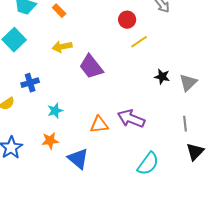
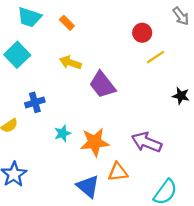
yellow arrow: (62, 47) -> (70, 63), turned 30
orange triangle: (99, 125) -> (118, 172), moved
orange star: (50, 141) -> (95, 142), moved, size x1.5

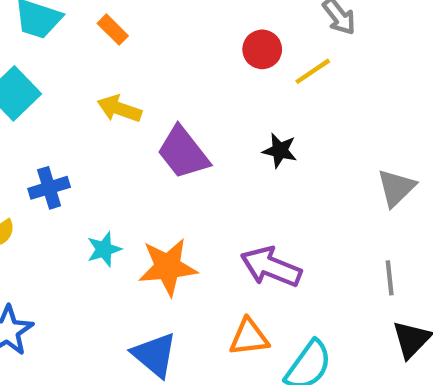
yellow line: (155, 57) -> (313, 71), moved
black star: (181, 96) -> (280, 150), moved
orange triangle: (118, 172) -> (249, 337), moved

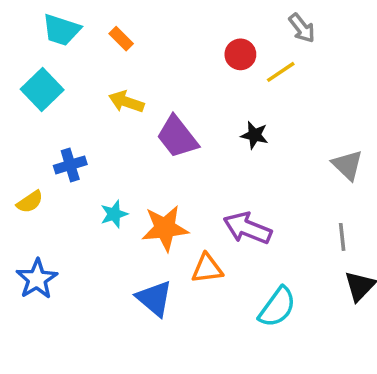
gray triangle: (396, 188) -> (347, 165), turned -32
orange triangle: (249, 337) -> (207, 268), moved

